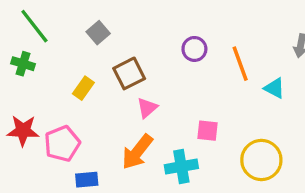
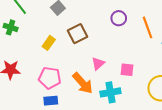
pink triangle: (147, 108) -> (98, 64), moved
pink pentagon: (62, 144) -> (50, 78), moved, turned 30
orange arrow: (137, 152) -> (83, 83), turned -80

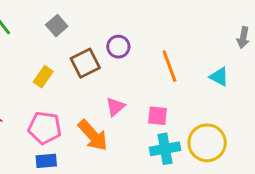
purple circle: (119, 18) -> (118, 47), moved
orange line: (148, 27) -> (169, 66), moved
cyan cross: (110, 92) -> (165, 149), moved

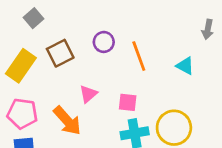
purple circle: (118, 47) -> (104, 42), moved
yellow rectangle: (43, 77) -> (21, 66), size x1.6

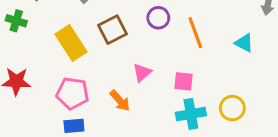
yellow rectangle: (21, 66) -> (71, 43), turned -68
orange arrow: (67, 121) -> (120, 101), size x0.7
yellow circle: (174, 128) -> (232, 108), size x0.7

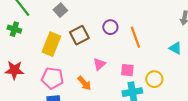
yellow rectangle: (71, 43) -> (51, 44), turned 55
cyan triangle: (244, 43) -> (175, 48), moved
yellow circle: (232, 108) -> (154, 79), moved

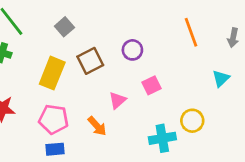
orange line: (135, 37) -> (191, 32), moved
cyan triangle: (175, 48) -> (221, 78), turned 48
pink square: (127, 70) -> (151, 85), moved, turned -32

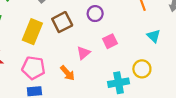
cyan triangle: (221, 78) -> (154, 36), moved, turned -32

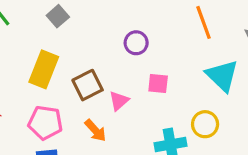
brown square: (62, 22) -> (88, 85), moved
cyan triangle: (154, 36) -> (222, 76), size x1.6
pink square: (110, 41) -> (158, 83), turned 32

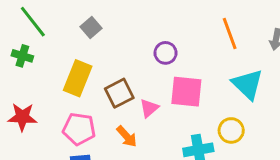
pink square: (158, 83) -> (186, 92), size x1.6

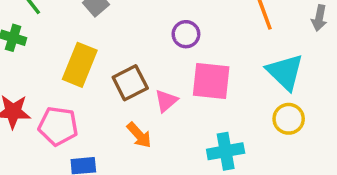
pink pentagon: (79, 129) -> (58, 126), moved
yellow circle: (231, 130) -> (289, 119), moved

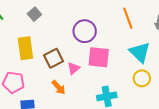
purple circle: (186, 34) -> (85, 31), size x1.5
yellow rectangle: (80, 65) -> (25, 48), turned -30

